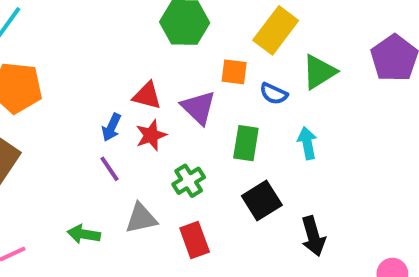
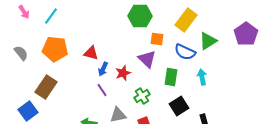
orange square: (234, 72) -> (157, 39), moved
blue semicircle: (274, 94) -> (185, 52), size x1.5
red triangle: (147, 96) -> (91, 53), moved

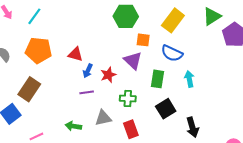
green triangle: (208, 41) -> (212, 16), moved
purple line: (102, 90) -> (87, 92), turned -64
green cross: (142, 96) -> (128, 98), turned 35

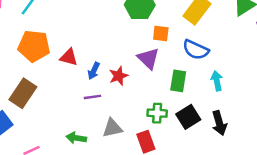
red triangle: (75, 54) -> (69, 57), moved
green cross: (128, 98) -> (157, 113), moved
black arrow: (192, 127) -> (219, 123), moved

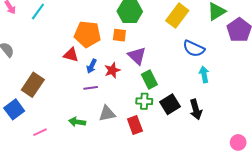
orange square: (161, 34) -> (119, 35), moved
orange pentagon: (34, 46) -> (87, 34), moved
blue semicircle: (196, 50) -> (194, 49), moved
green rectangle: (178, 81) -> (149, 80), moved, turned -36
cyan arrow: (217, 81) -> (204, 74), moved

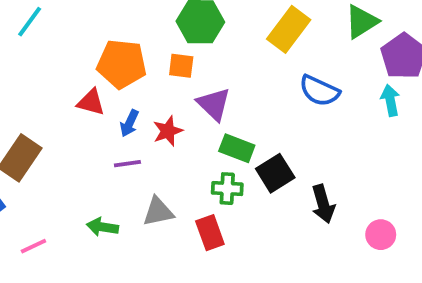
cyan arrow: (204, 74) -> (390, 100), moved
green rectangle: (149, 80) -> (237, 148), turned -42
black square: (170, 104) -> (275, 173), moved
pink circle: (238, 142) -> (381, 235), moved

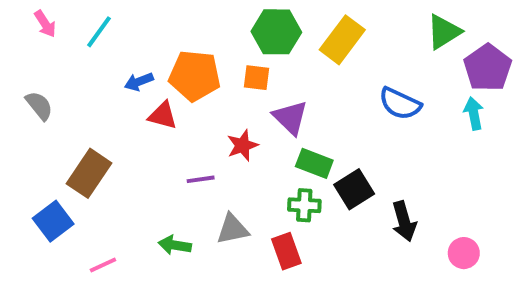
yellow rectangle: (289, 29) -> (342, 40), moved
blue arrow: (129, 123) -> (139, 82), moved, turned 44

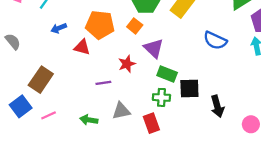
orange square: (256, 78) -> (135, 26), turned 32
blue arrow: (139, 82) -> (59, 28), moved
black square: (354, 189) -> (189, 89), turned 30
pink line: (103, 265) -> (49, 115), moved

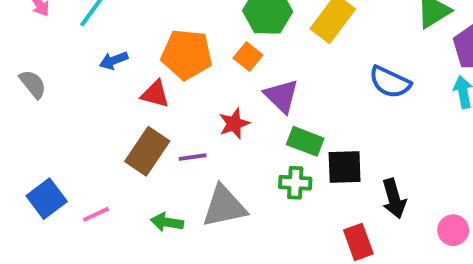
brown rectangle: (41, 80) -> (147, 151), moved
gray triangle: (121, 111) -> (224, 206), size x1.4
red rectangle: (151, 123) -> (358, 242), moved

